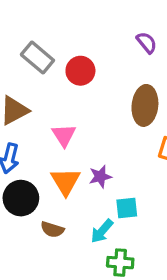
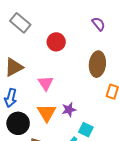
gray rectangle: (37, 57) -> (20, 23), moved
cyan square: (127, 208) -> (86, 130), turned 32

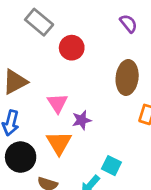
gray rectangle: (20, 23) -> (39, 22), moved
purple star: (69, 110) -> (82, 120), moved

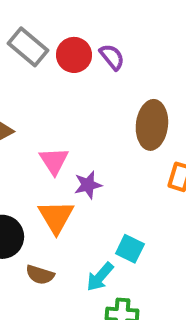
purple semicircle: (129, 24) -> (112, 57), moved
red circle: (72, 48) -> (74, 55), moved

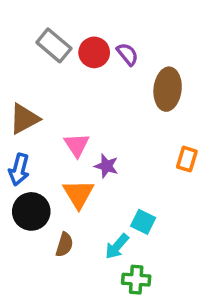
brown ellipse: (152, 125) -> (168, 89), moved
purple star: (88, 185) -> (106, 166), turned 30
brown semicircle: (40, 275) -> (64, 245), turned -90

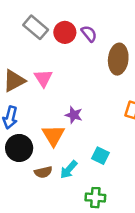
pink triangle: (77, 145) -> (43, 78), moved
brown semicircle: (64, 245) -> (43, 172), turned 60
cyan arrow: (117, 246) -> (69, 170), moved

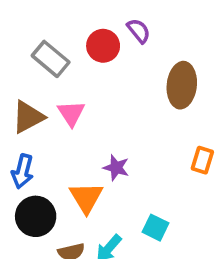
gray rectangle: (36, 27) -> (51, 59), moved
purple semicircle: (89, 34) -> (139, 31), moved

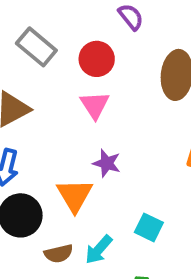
red circle: (103, 46) -> (97, 59), moved
pink triangle: (71, 113) -> (95, 105), moved

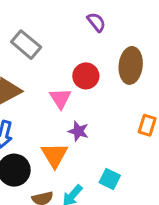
red circle: (97, 59) -> (86, 76), moved
pink triangle: (95, 105) -> (60, 98), moved

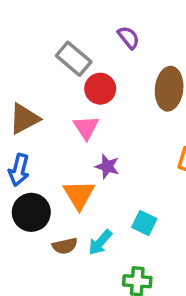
gray rectangle: (26, 45) -> (74, 59), moved
red circle: (86, 76) -> (100, 89), moved

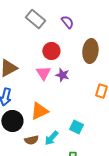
gray rectangle: (74, 59) -> (35, 19), moved
purple star: (107, 166) -> (62, 75), moved
orange triangle: (79, 195) -> (39, 111), turned 36

